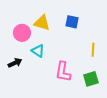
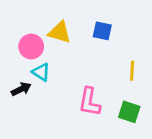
cyan triangle: (38, 51) -> (41, 72), moved
green square: (91, 79) -> (129, 112), turned 35

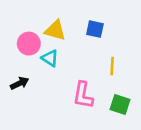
yellow line: (132, 71) -> (112, 66), moved
cyan triangle: (41, 72) -> (50, 58), moved

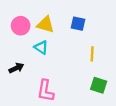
pink circle: (29, 44) -> (21, 26), moved
pink L-shape: (83, 95) -> (46, 91), moved

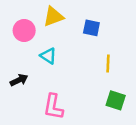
yellow triangle: (46, 25) -> (53, 17), moved, turned -36

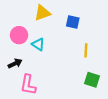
pink circle: (24, 30) -> (19, 35), moved
pink L-shape: (53, 107) -> (28, 85), moved

